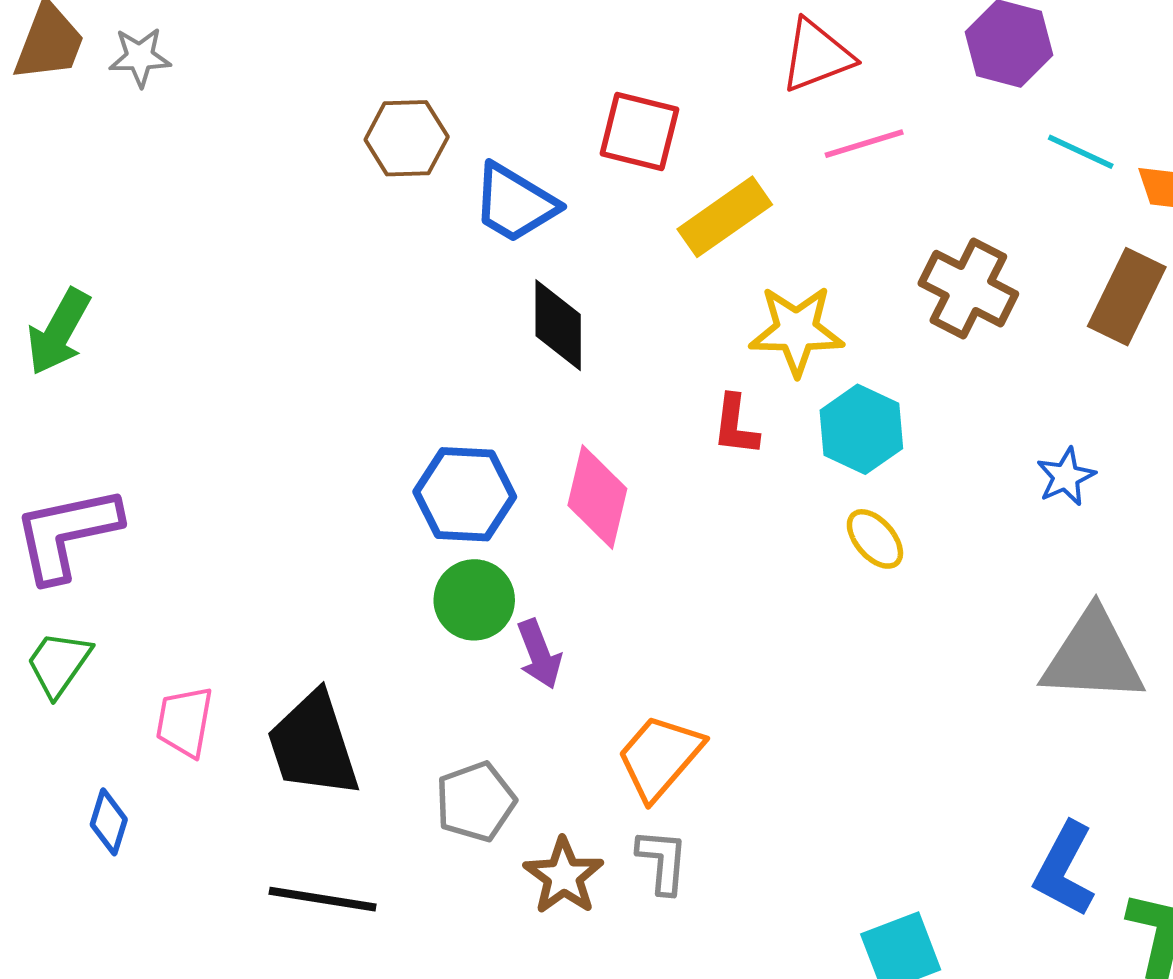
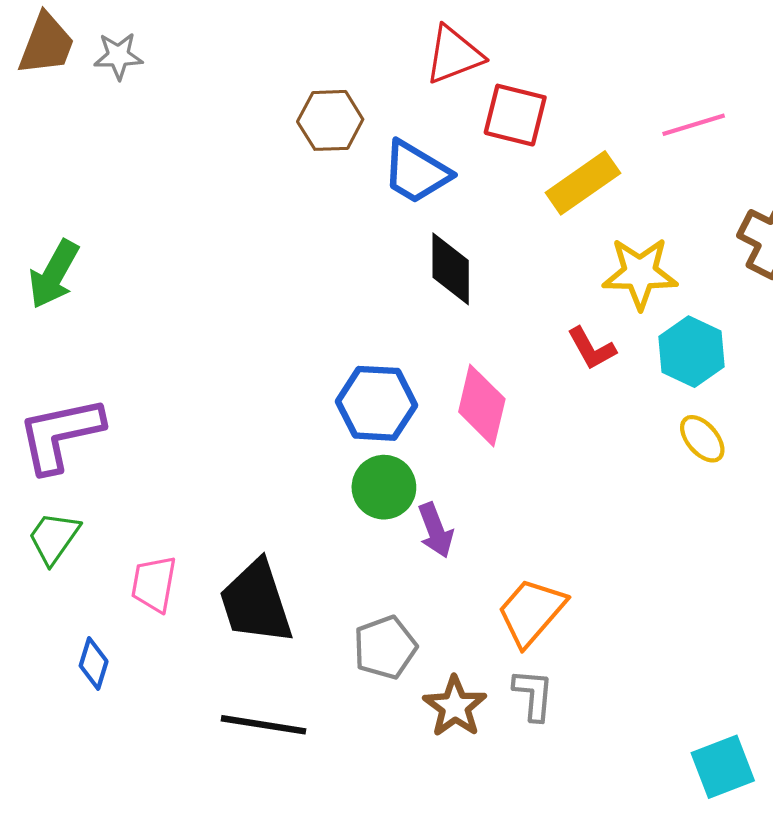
red triangle: (817, 56) -> (454, 55), moved
red L-shape: (736, 425) -> (592, 348), turned -36

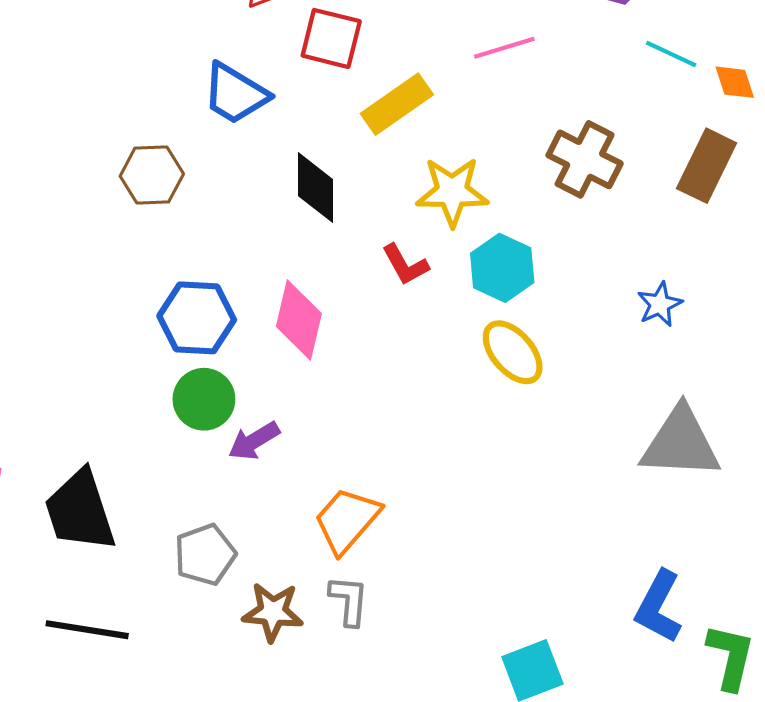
brown hexagon: (330, 120) -> (152, 175), moved
black diamond: (451, 269) -> (316, 188), moved
yellow ellipse: (702, 439) -> (513, 352), size x1.4
purple arrow: (436, 530) -> (254, 441), turned 80
brown star: (455, 707) -> (273, 612), turned -30

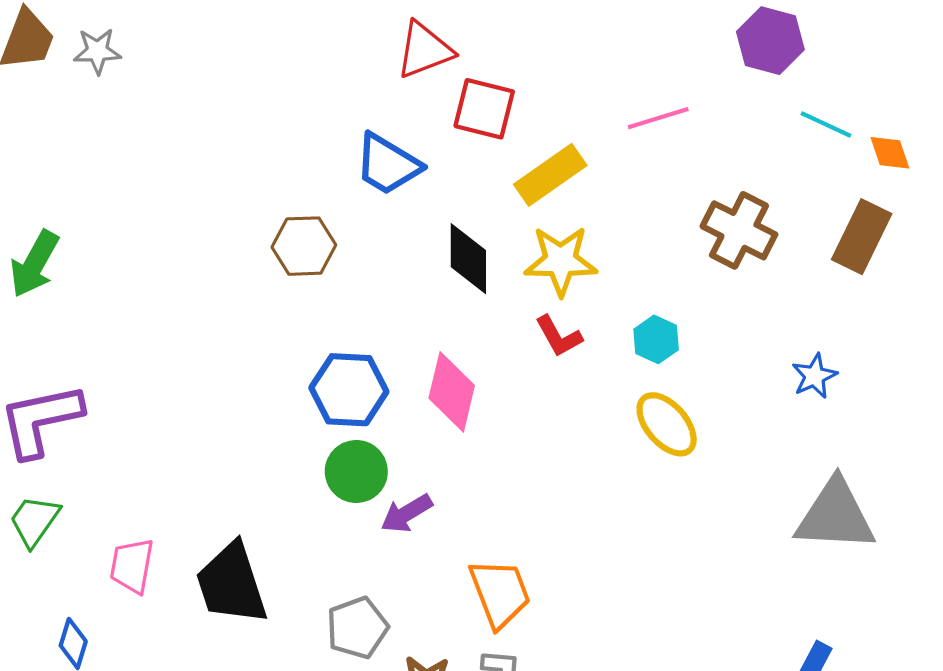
yellow star: (452, 192) -> (561, 261), moved
cyan hexagon: (502, 268) -> (656, 339), size x0.7
orange trapezoid: (347, 520) -> (500, 593), turned 118

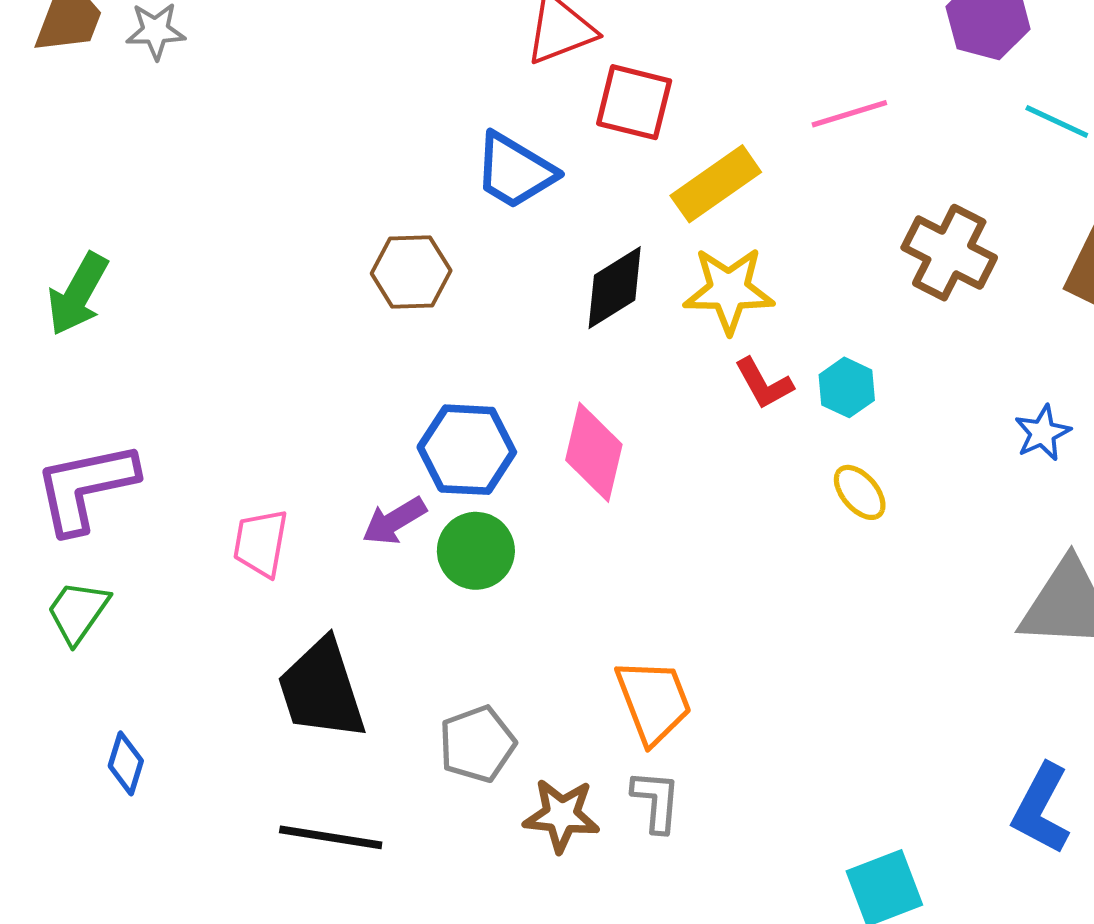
black diamond: (468, 259) -> (615, 288), turned 58
red L-shape: (559, 336) -> (764, 384), moved
yellow ellipse: (667, 424) -> (860, 492), size x0.7
purple arrow: (407, 513) -> (394, 521), moved
pink trapezoid: (132, 566) -> (261, 543), moved

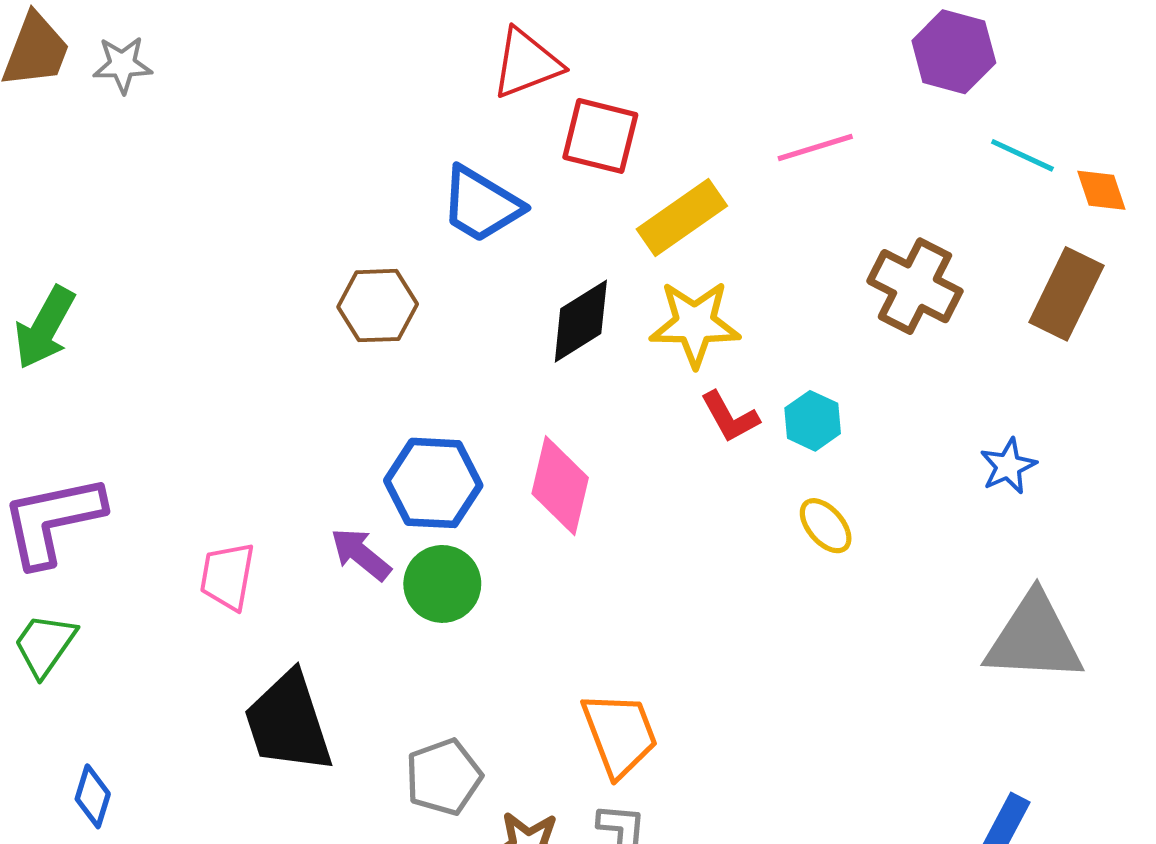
purple arrow: (394, 521) -> (361, 554), turned 70

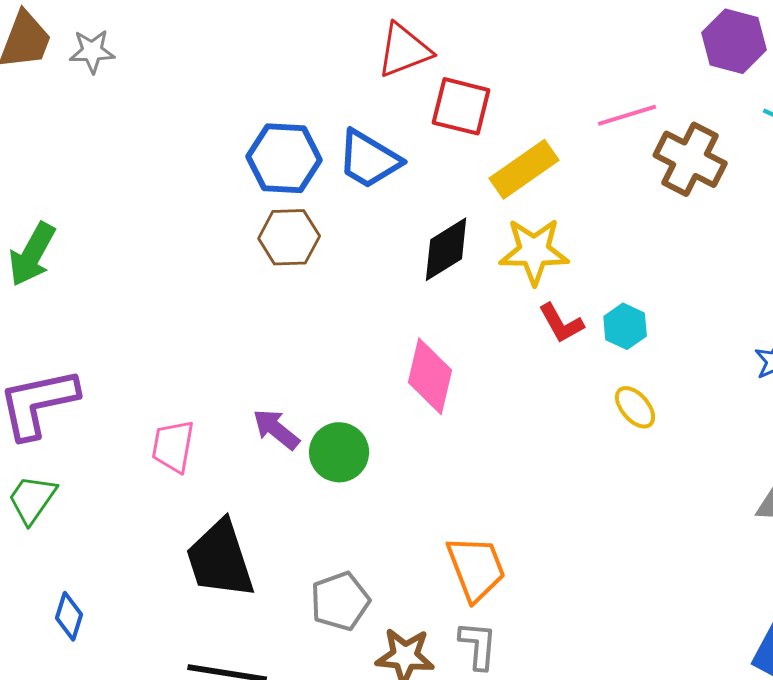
brown cross: (915, 286) -> (690, 159), moved
blue hexagon: (433, 483) -> (284, 158), moved

